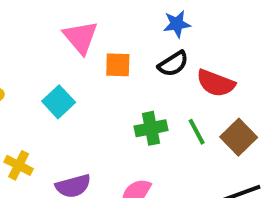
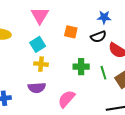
pink triangle: (81, 37) -> (40, 15), moved
yellow cross: (19, 165) -> (41, 64), moved, turned -32

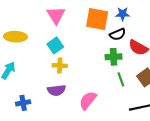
orange square: (71, 32) -> (97, 19), moved, size x1.6
green cross: (81, 67) -> (114, 57), moved
green line: (103, 73) -> (121, 79), moved

